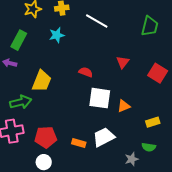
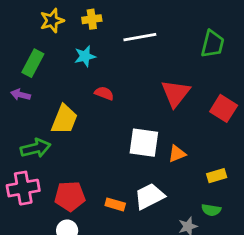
white line: (97, 21) -> (140, 37), turned -40
red triangle: (123, 62) -> (176, 93), size x1.6
red semicircle: (86, 72) -> (104, 93), moved

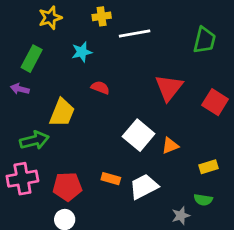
yellow cross: (92, 19) -> (102, 16), moved
white square: (144, 143) -> (139, 135), turned 32
orange rectangle: (115, 204) -> (111, 179), moved

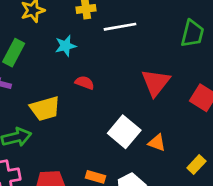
yellow trapezoid: (62, 113) -> (45, 109), turned 52
orange triangle: (170, 146) -> (157, 143), turned 42
yellow rectangle: (208, 167) -> (196, 164), turned -30

